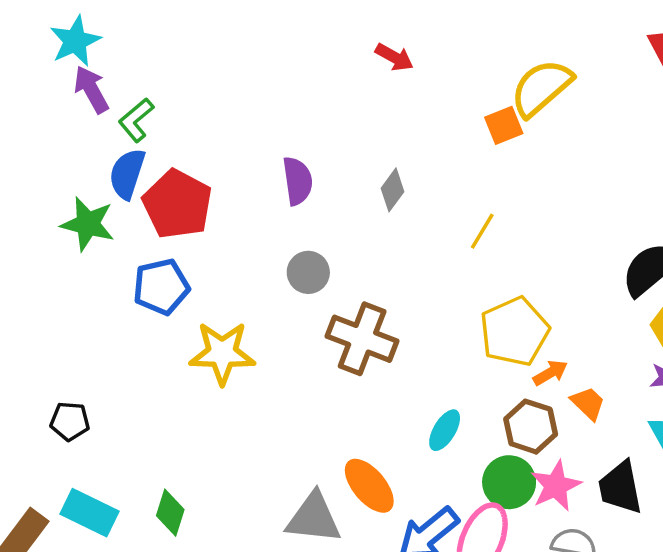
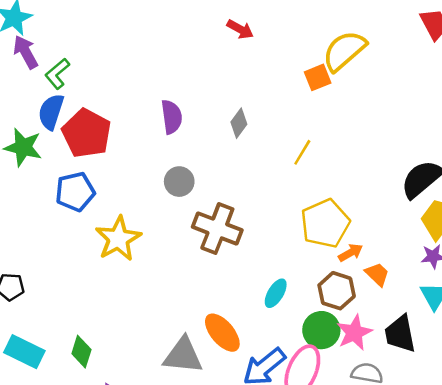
yellow star: (222, 353) -> (118, 239), turned -30

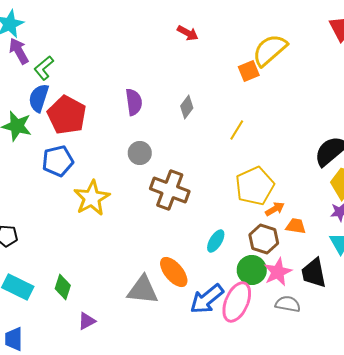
orange trapezoid: (377, 274) -> (296, 226), turned -35

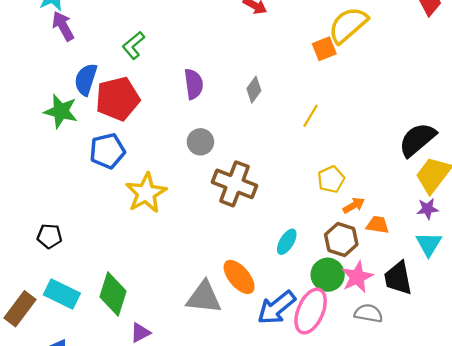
green L-shape: (44, 68) -> (133, 45), moved
red pentagon: (67, 115) -> (118, 99), turned 30
yellow pentagon: (255, 186) -> (331, 179), size x0.6
green diamond: (63, 287) -> (113, 294), size x1.5

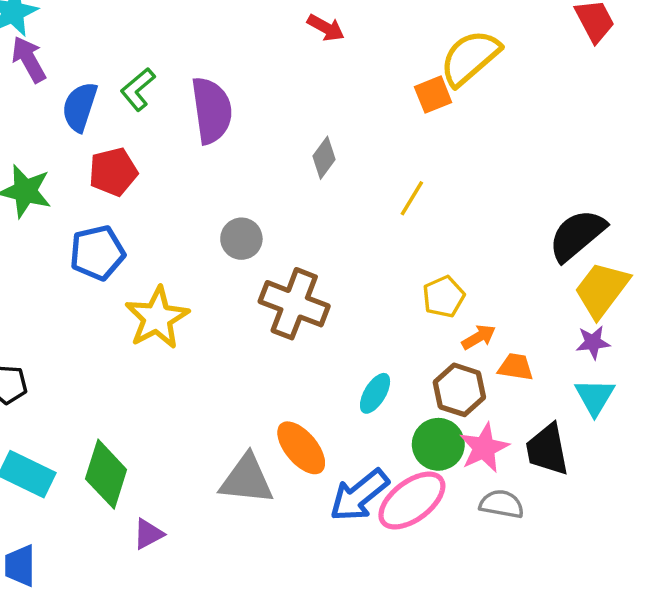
blue semicircle: (86, 79) -> (80, 107), moved
purple semicircle: (194, 84) -> (212, 110), moved, size x1.4
red pentagon: (118, 99) -> (113, 172), size x0.7
pink ellipse: (311, 311) -> (412, 501), turned 30

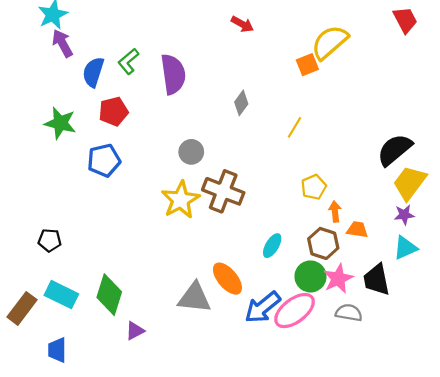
yellow star: (157, 318) -> (181, 200), moved
orange arrow: (479, 337) -> (335, 212), turned -66
cyan triangle: (595, 397) -> (405, 248), turned 35

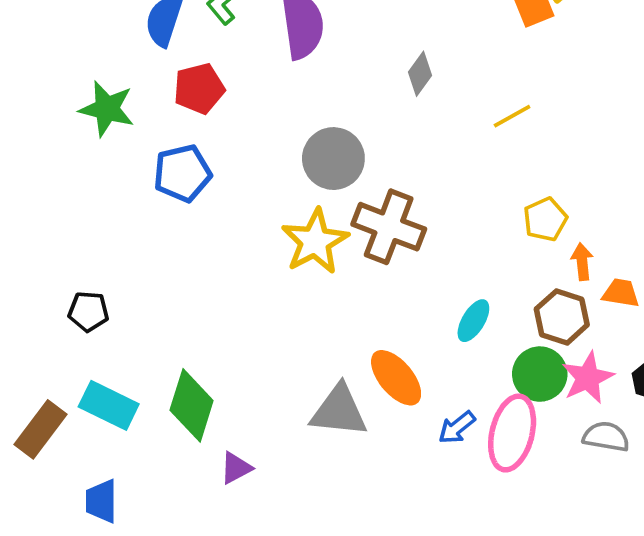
yellow line: (295, 127) -> (512, 116), turned 30
gray circle: (191, 152) -> (333, 159), size x1.4
blue arrow: (263, 307) -> (457, 427), size x0.6
pink ellipse: (295, 311) -> (512, 433), turned -39

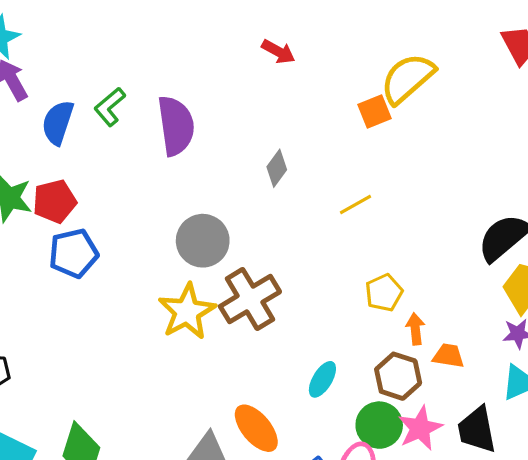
red pentagon: (199, 89) -> (55, 201), moved
brown cross: (389, 227) -> (250, 299), turned 38

